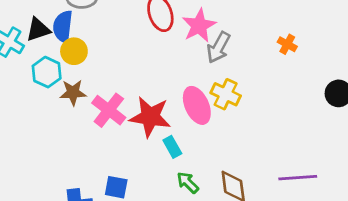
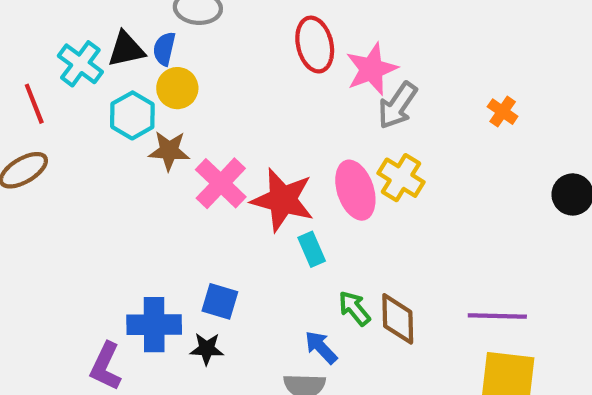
blue semicircle: (63, 27) -> (164, 49), size x0.7
green arrow: (188, 183) -> (354, 308), moved

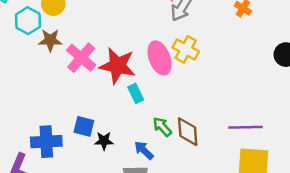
black star: (207, 349) -> (104, 141), moved

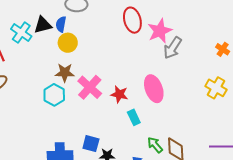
cyan hexagon: (28, 21) -> (54, 95), moved
yellow cross: (186, 49) -> (216, 88), moved
red star: (118, 66) -> (119, 94), size x0.6

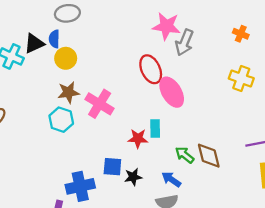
red ellipse: (132, 20) -> (151, 69), moved
pink star: (160, 31) -> (166, 26), turned -30
red star: (119, 94) -> (138, 138), moved
cyan rectangle: (134, 117) -> (155, 128), turned 35

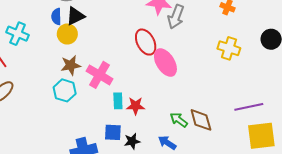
black triangle: (34, 44) -> (75, 16), moved
cyan rectangle: (155, 128) -> (118, 101), moved

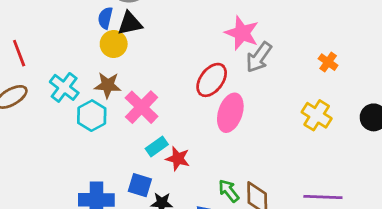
cyan cross: (18, 34) -> (64, 87), moved
red ellipse: (146, 42) -> (212, 80), turned 50
pink ellipse: (165, 63) -> (230, 113), turned 36
cyan rectangle: (118, 101) -> (157, 147), turned 42

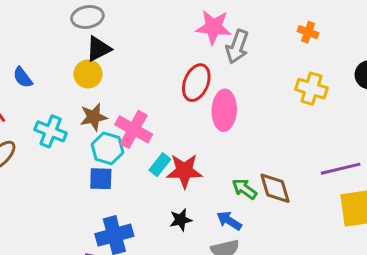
blue semicircle: (105, 18) -> (23, 77), moved, turned -35
cyan hexagon: (92, 116) -> (107, 148), moved
red star: (178, 159) -> (184, 171), size x1.4
blue square: (140, 185) -> (101, 179), moved

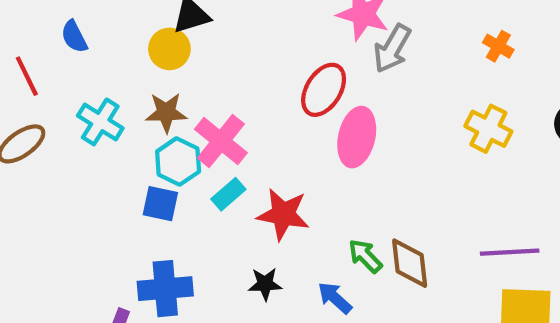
cyan rectangle: (160, 165) -> (228, 194), moved

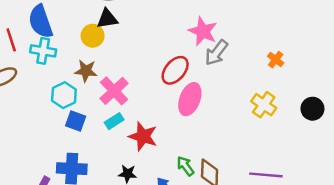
blue semicircle: (74, 37) -> (41, 22), size x1.8
cyan cross: (100, 122) -> (43, 51), moved, turned -30
cyan hexagon: (178, 162) -> (64, 95), moved

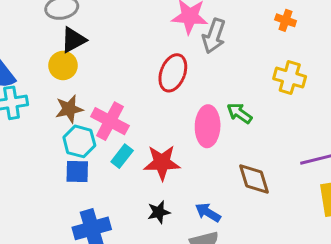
cyan hexagon: (64, 95) -> (79, 141), moved
pink ellipse: (190, 99) -> (208, 126), moved
green arrow: (185, 166) -> (239, 113), moved

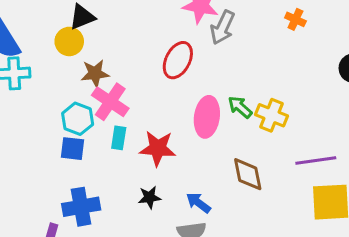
yellow cross: (290, 78) -> (271, 115), moved
brown star: (69, 109) -> (95, 73), moved
cyan rectangle: (122, 156) -> (119, 138), turned -35

